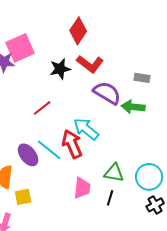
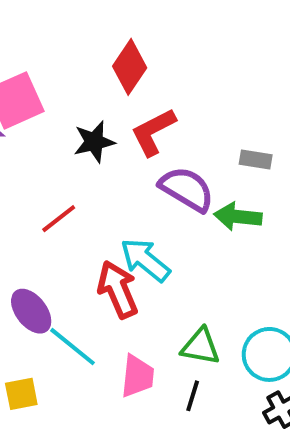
red L-shape: (90, 64) -> (153, 132), turned 116
cyan line: (49, 150) -> (72, 347), moved

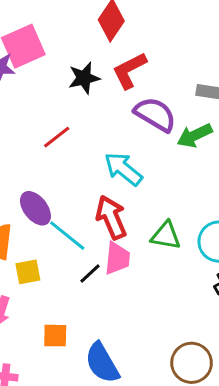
green arrow: (238, 217) -> (195, 136), turned -32
red arrow: (118, 289) -> (111, 217), moved
black line: (193, 396) -> (90, 273), moved, turned 30

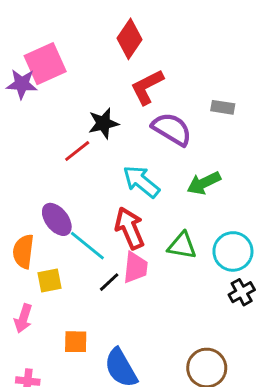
black star: (84, 78) -> (103, 123), moved
green arrow: (195, 136) -> (204, 183), moved

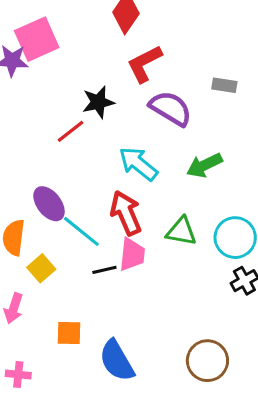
yellow square: (49, 281) -> (41, 268), turned -30
black line: (109, 282) -> (104, 270), turned 30

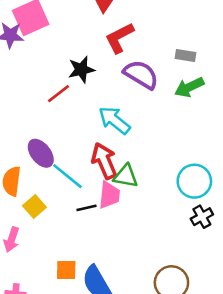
green arrow: (204, 165) -> (189, 87), moved
green triangle: (181, 231) -> (126, 176), moved
orange square: (69, 333) -> (66, 270), moved

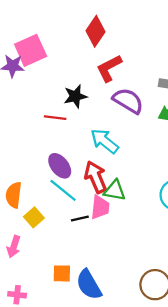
red line: (59, 94) -> (55, 118), turned 45
purple ellipse: (41, 153) -> (60, 166), moved

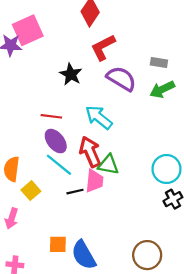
black star: (75, 96) -> (71, 74), turned -30
red line: (55, 118) -> (51, 116), moved

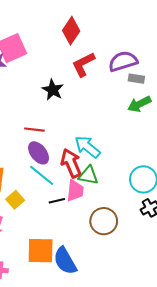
purple semicircle: (121, 79) -> (123, 61), moved, turned -48
cyan arrow: (99, 117) -> (87, 147), moved
orange square: (58, 244) -> (41, 251), size x1.6
brown circle: (147, 255) -> (104, 221), moved

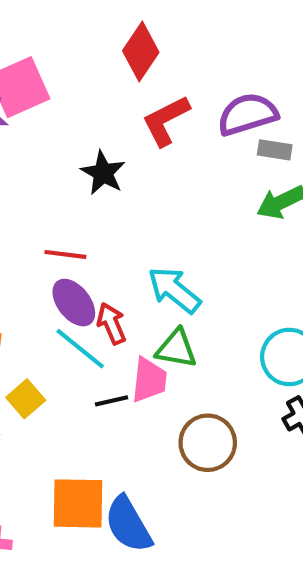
red arrow: (71, 163) -> (111, 323), moved, size x0.7

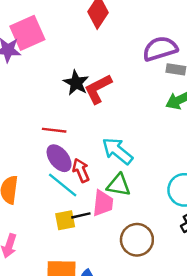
red L-shape: (166, 121) -> (98, 89), moved
yellow square: (26, 399) -> (65, 220), moved, turned 30

